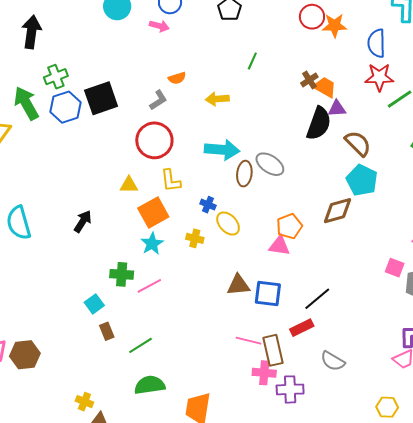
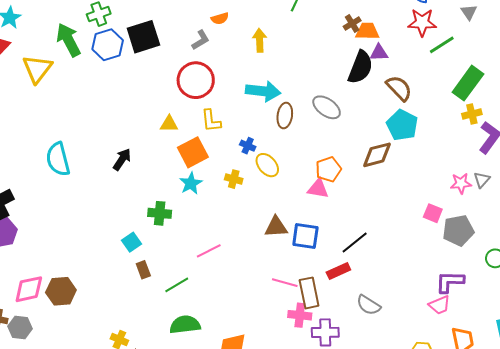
orange trapezoid: (325, 87) -> (367, 31), turned -30
yellow arrow: (217, 99) -> (260, 40), turned 90
gray ellipse: (270, 164) -> (327, 107), moved
pink line: (149, 286) -> (209, 251), moved

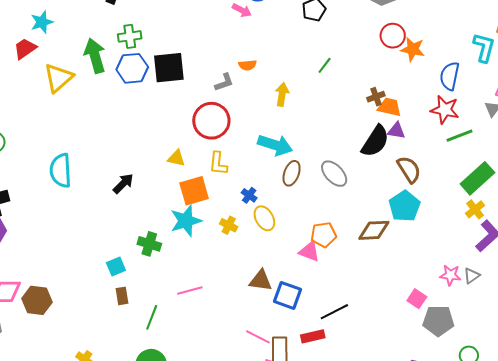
yellow cross: (472, 114) -> (475, 209), turned -36
cyan star: (191, 183) -> (186, 221), size x1.4
green line: (177, 285) -> (152, 317), turned -50

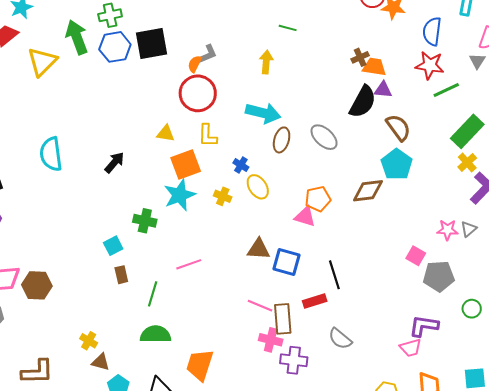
orange semicircle: (247, 65) -> (195, 64), moved, turned 126
green line: (325, 65) -> (288, 28), moved, turned 72
black line: (334, 312) -> (334, 275), turned -76

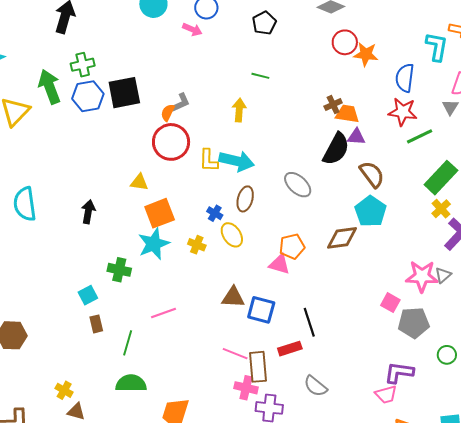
yellow L-shape: (208, 136) -> (208, 160), moved
brown ellipse: (282, 140) -> (245, 199), moved
black arrow: (114, 162) -> (88, 212), turned -30
pink star: (447, 230) -> (422, 276), size x1.5

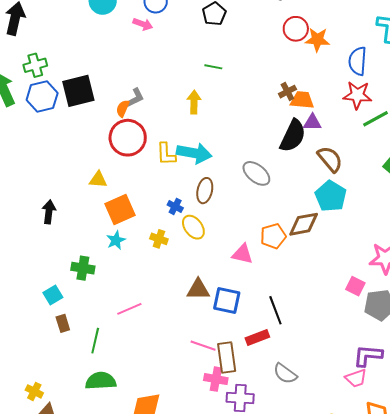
cyan star: (154, 244) -> (116, 240), size x0.6
orange pentagon: (292, 246) -> (273, 236), moved

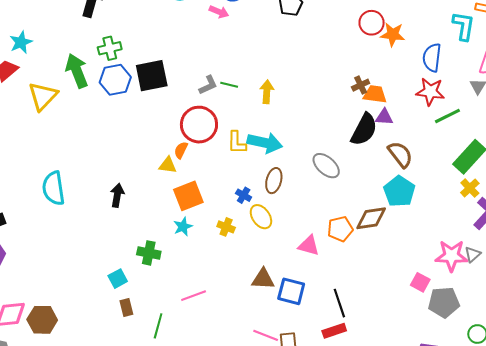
green line: (213, 67) -> (229, 85), moved
orange semicircle: (123, 108) -> (181, 150), moved
red rectangle: (257, 338) -> (334, 331), moved

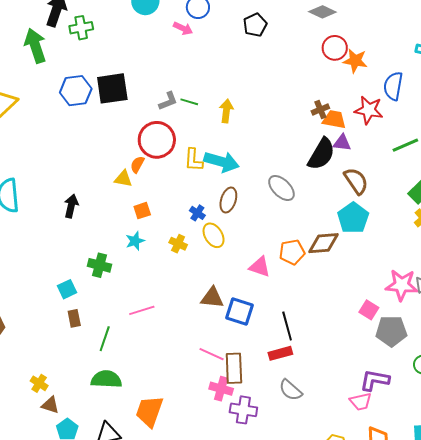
green cross: (110, 48) -> (81, 28), moved
green arrow: (77, 71) -> (35, 46), moved
red star: (430, 92) -> (369, 110), moved
orange square: (188, 196) -> (142, 211), size x0.6

